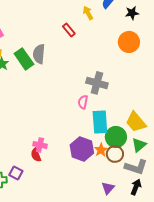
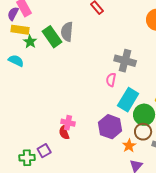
cyan rectangle: (100, 122) -> (128, 100), turned 35
orange star: (101, 150) -> (129, 146), moved
purple square: (16, 173) -> (44, 151), turned 32

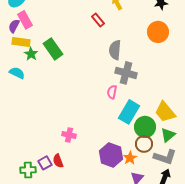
gray semicircle: (67, 32) -> (115, 50), moved
purple hexagon: (110, 127) -> (111, 155), moved
red semicircle: (64, 133) -> (58, 161), moved

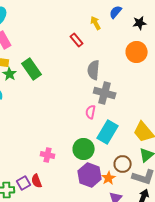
green circle: (145, 127) -> (84, 149), moved

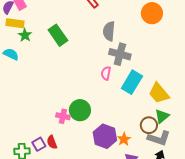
green rectangle: (32, 69) -> (58, 35), moved
cyan rectangle: (108, 132) -> (132, 82), moved
green circle: (84, 149) -> (80, 110), moved
brown circle: (123, 164) -> (149, 125), moved

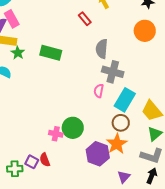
green rectangle: (58, 35) -> (51, 53), turned -40
brown circle: (149, 125) -> (121, 123), moved
orange star: (124, 139) -> (117, 144), moved, size x1.5
purple square: (39, 144) -> (32, 162), turned -32

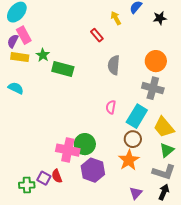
orange circle: (145, 31) -> (156, 61), moved
green star: (18, 53) -> (43, 55), moved
gray cross: (113, 72) -> (153, 88), moved
pink cross: (56, 134) -> (68, 150), size x1.6
purple hexagon: (98, 154) -> (93, 170), moved

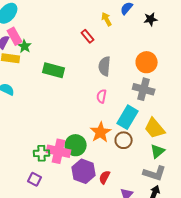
green star: (43, 55) -> (25, 46), moved
pink semicircle: (111, 107) -> (102, 96), moved
orange star: (129, 160) -> (101, 132), moved
red semicircle: (57, 176) -> (105, 177), moved, turned 48
green cross: (27, 185) -> (42, 153), moved

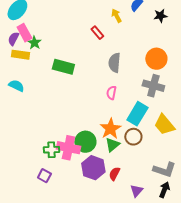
green triangle: (158, 151) -> (112, 145), moved

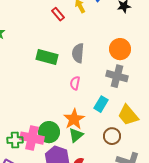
red rectangle: (97, 33) -> (58, 14), moved
green rectangle: (63, 67) -> (47, 57), moved
cyan rectangle: (137, 114) -> (101, 104), size x0.7
brown circle: (133, 137) -> (112, 136), moved

